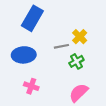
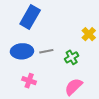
yellow cross: (80, 37) -> (89, 34), moved
gray line: (61, 46) -> (46, 51), moved

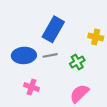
blue rectangle: (30, 17) -> (53, 29), moved
yellow cross: (89, 34) -> (96, 37), turned -32

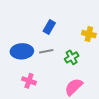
blue rectangle: (53, 29) -> (49, 27), size x0.6

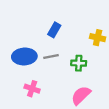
green cross: (72, 57) -> (79, 63), turned 32

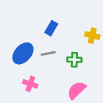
blue ellipse: (24, 56) -> (23, 53), turned -45

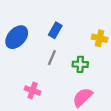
blue ellipse: (23, 53) -> (17, 37), moved
gray line: (48, 53) -> (52, 58), turned -56

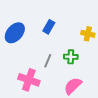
gray line: (52, 58) -> (48, 61), moved
pink cross: (33, 90) -> (29, 80), size x1.5

